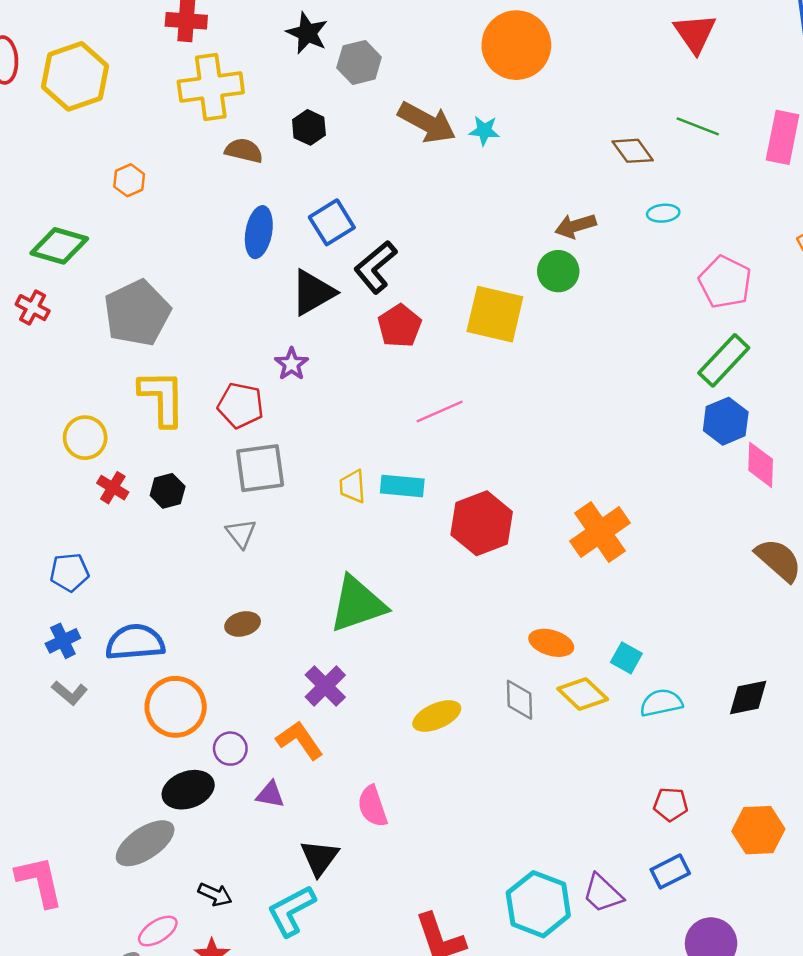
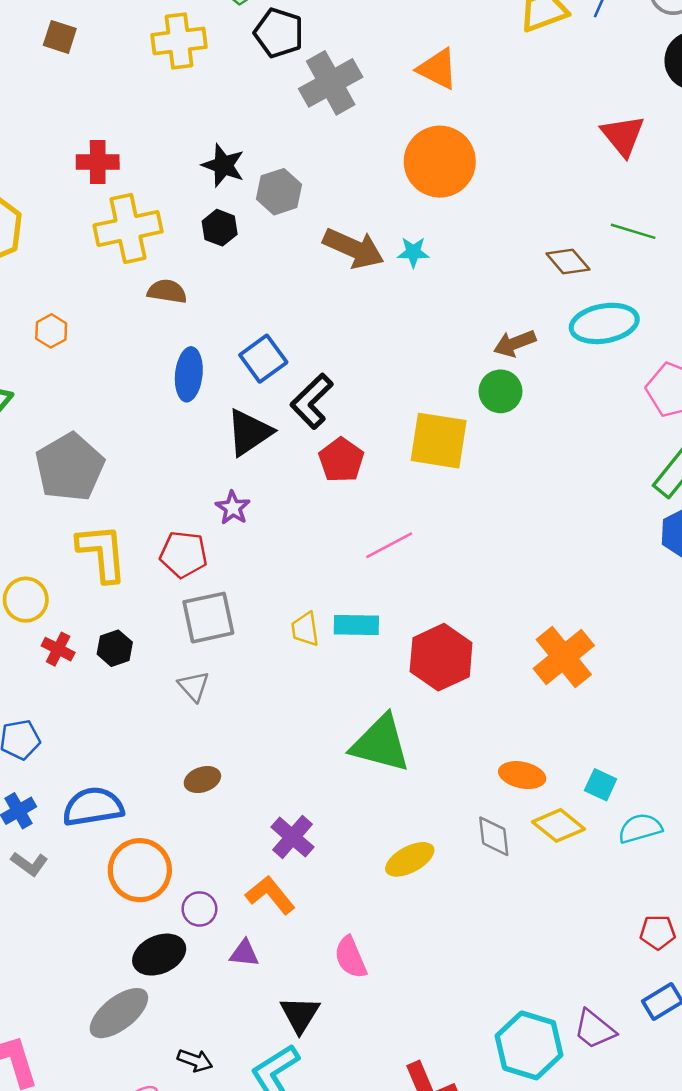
black hexagon: (309, 127) -> (220, 228), moved
cyan ellipse: (663, 213) -> (604, 323), size x2.0
green triangle: (357, 604) -> (381, 744), moved, turned 38

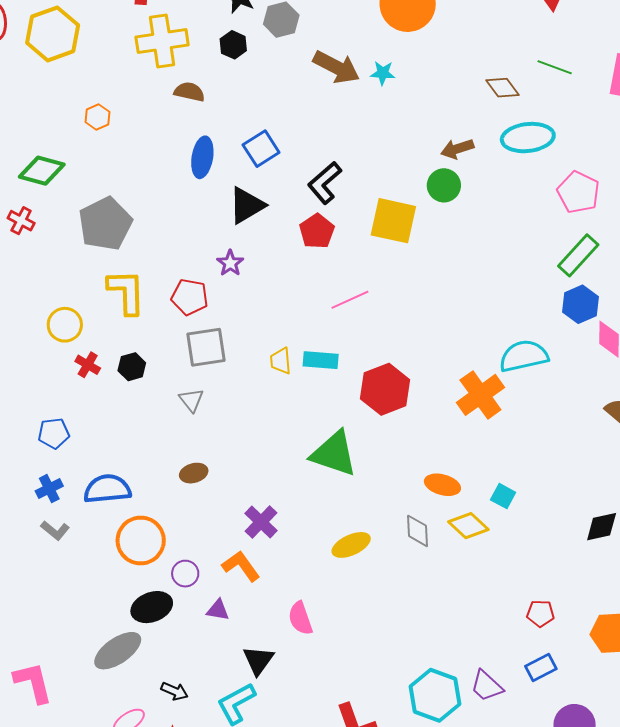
black L-shape: (312, 401) -> (325, 183), moved
cyan semicircle: (640, 828) -> (524, 356), moved, size x1.4

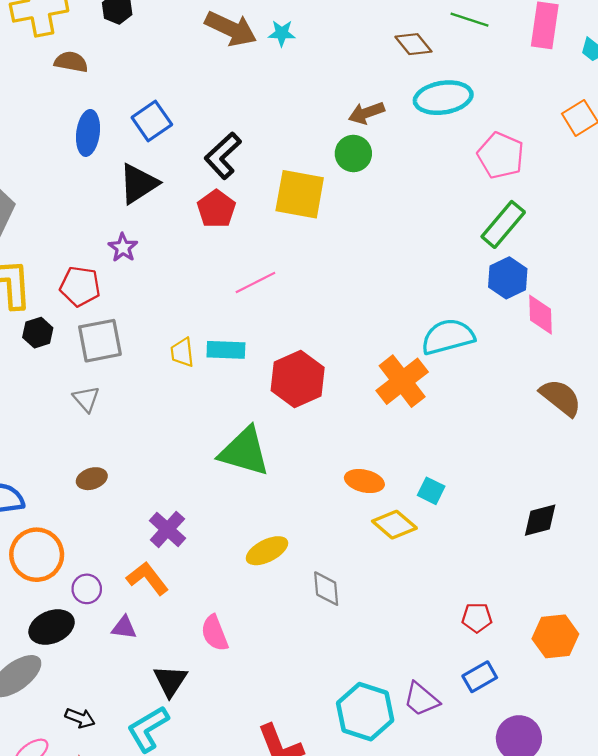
black hexagon: (132, 367) -> (38, 333), moved
gray diamond: (418, 531) -> (326, 589), moved

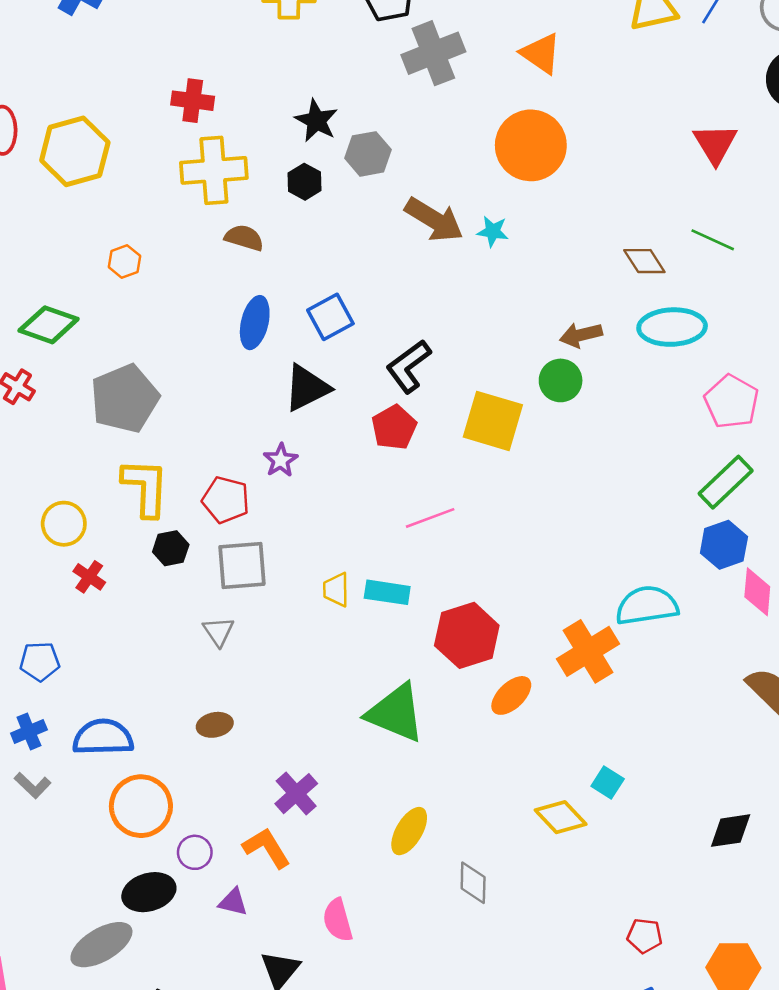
orange ellipse: (364, 481) -> (511, 695), moved, turned -63
yellow ellipse: (267, 551) -> (409, 831), turned -39

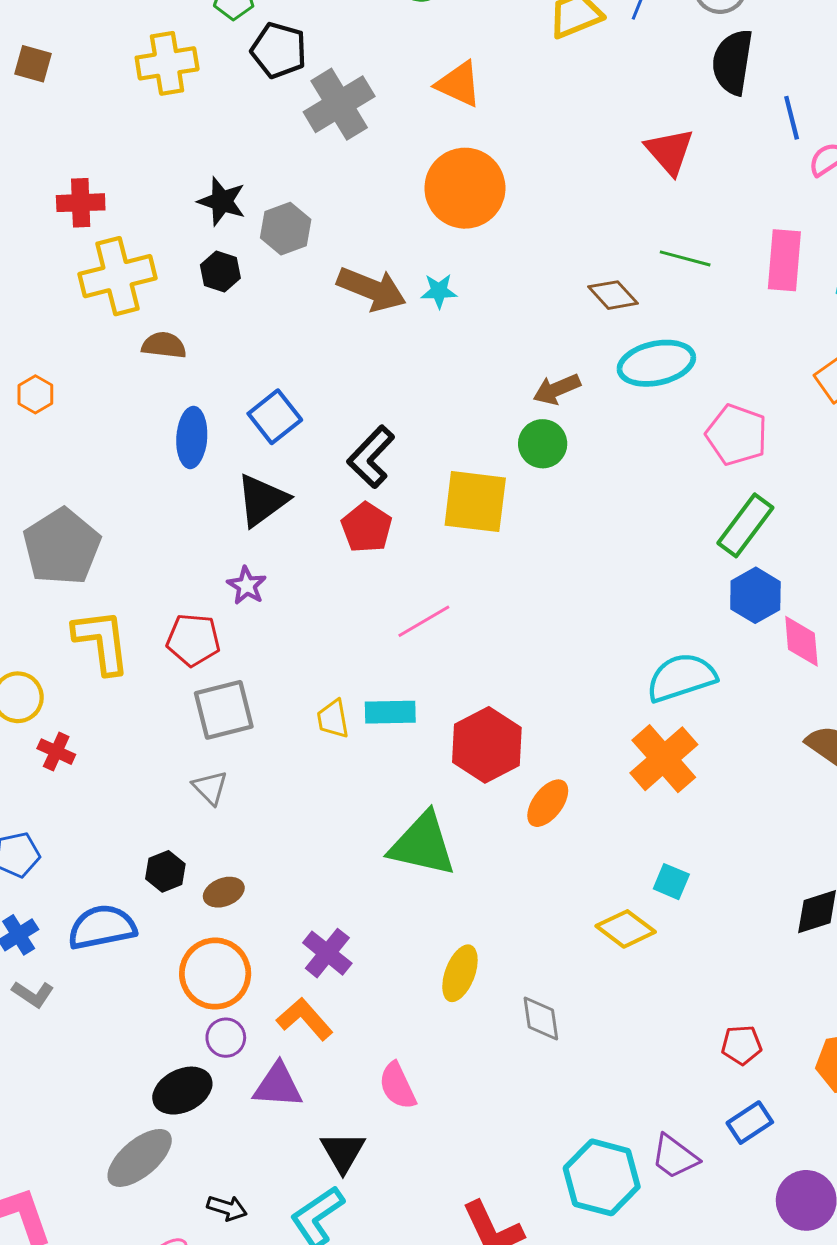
black hexagon: (171, 548) -> (165, 871), moved
orange cross: (588, 651) -> (664, 759), moved
orange circle: (141, 806) -> (215, 974), moved
purple triangle: (233, 902) -> (278, 1086), size x1.5

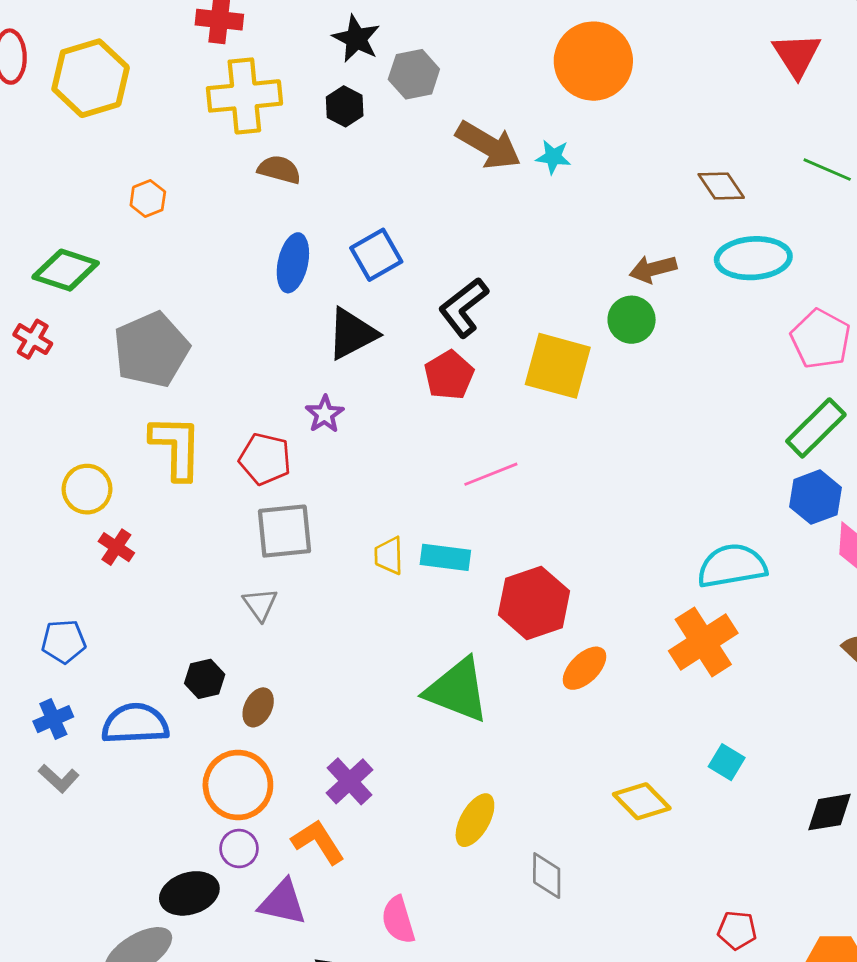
green line: (685, 258) -> (827, 170), moved
cyan square: (671, 882) -> (727, 762), moved
brown ellipse: (224, 892) -> (258, 707), turned -51

